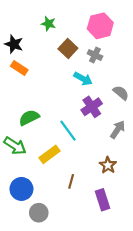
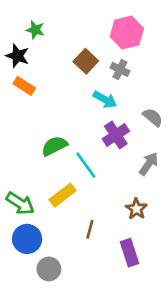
green star: (48, 24) -> (35, 30), moved
green semicircle: (29, 118) -> (54, 146), moved
green arrow: (15, 146) -> (20, 203), moved

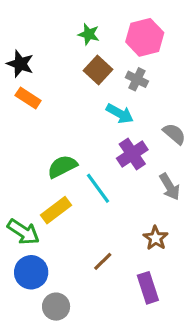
green star: (35, 30) -> (89, 34), moved
gray arrow: (149, 164) -> (170, 187), turned 115
yellow rectangle: (63, 195) -> (56, 210), moved
brown line: (90, 229) -> (103, 261), turned 30

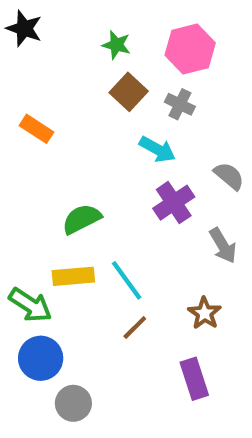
black star: (20, 64) -> (24, 28), moved
cyan line: (98, 188) -> (127, 280), moved
yellow rectangle: (56, 210) -> (73, 276), turned 32
brown line: (103, 261) -> (135, 328), moved

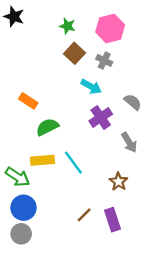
orange rectangle: (37, 129) -> (28, 101), moved
brown line: (135, 328) -> (84, 215), moved
gray circle: (73, 403) -> (21, 234), moved

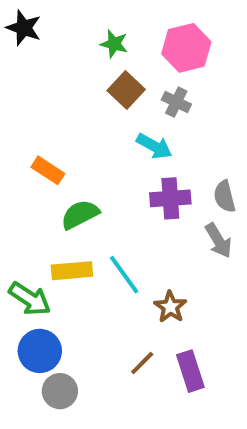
gray semicircle: (133, 102) -> (224, 196), moved, turned -144
purple cross: (101, 117) -> (170, 198), turned 30
brown star: (118, 182) -> (170, 307), moved
gray circle: (21, 234) -> (60, 391), moved

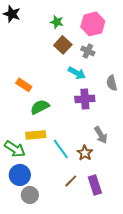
gray semicircle: (224, 196) -> (112, 83), moved
gray arrow: (218, 241) -> (101, 135), moved
cyan line: (124, 275) -> (61, 149), moved

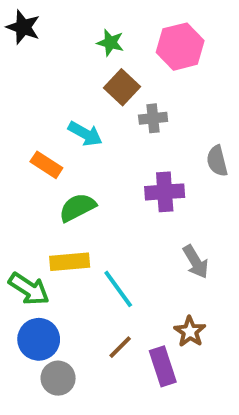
gray cross: (88, 51) -> (153, 118), moved, turned -32
cyan arrow: (77, 73) -> (85, 134), moved
brown star: (85, 153) -> (190, 332), moved
brown line: (71, 181) -> (120, 347), moved
purple rectangle: (95, 185) -> (163, 366), moved

